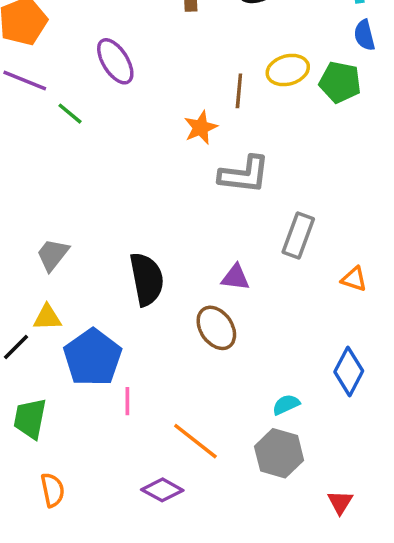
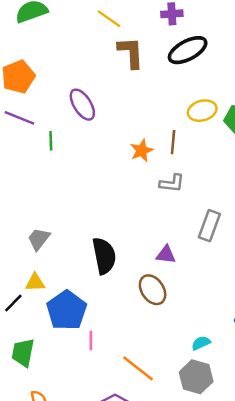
brown line: (239, 91) -> (173, 142), moved
green line: (70, 114) -> (51, 141), turned 48
gray L-shape: (244, 175) -> (172, 183), size x0.7

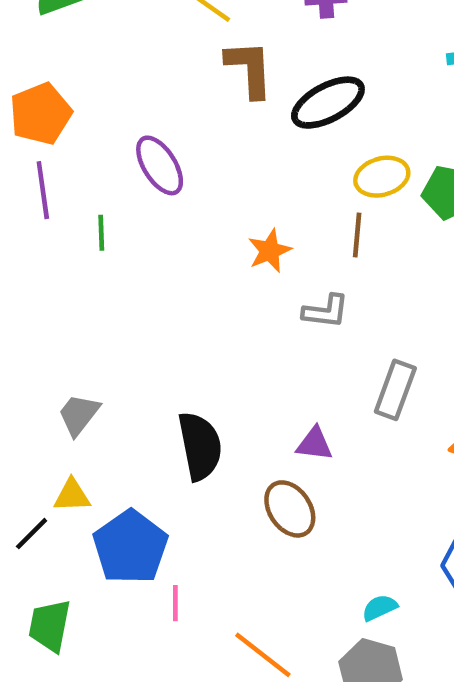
black ellipse: (188, 50) -> (328, 103), moved
purple line: (19, 118) -> (43, 190), turned 60
brown line: (173, 142) -> (357, 235), moved

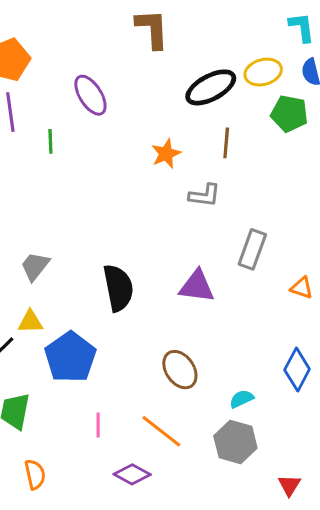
black ellipse: (328, 103) -> (211, 87), moved
yellow ellipse: (382, 177) -> (263, 72), moved
purple triangle: (314, 444) -> (197, 286), size x1.4
brown ellipse: (290, 509) -> (180, 370), moved
pink line: (175, 603) -> (98, 425), moved

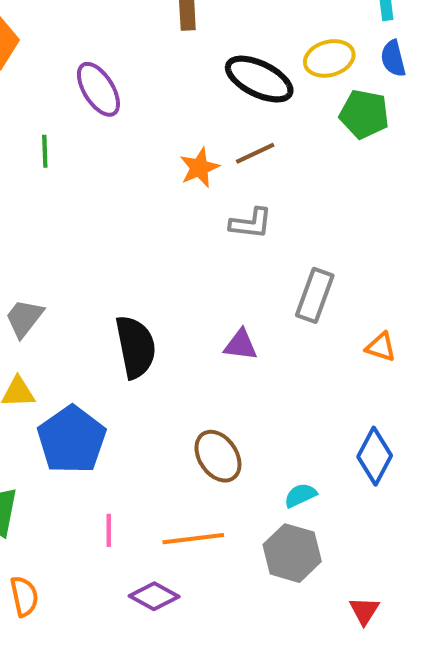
black ellipse: (211, 87) -> (259, 79), turned 54
brown line: (226, 143) -> (255, 153), moved, turned 60
purple triangle: (197, 286) -> (241, 345), size x0.7
orange line: (161, 431) -> (193, 539), turned -45

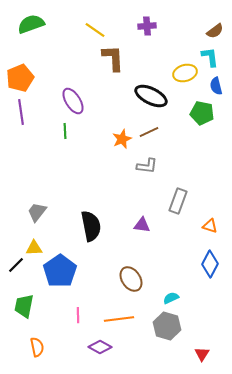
yellow ellipse: (329, 58) -> (185, 73), moved
green line: (45, 151) -> (65, 131), moved
blue diamond: (375, 456) -> (210, 264), moved

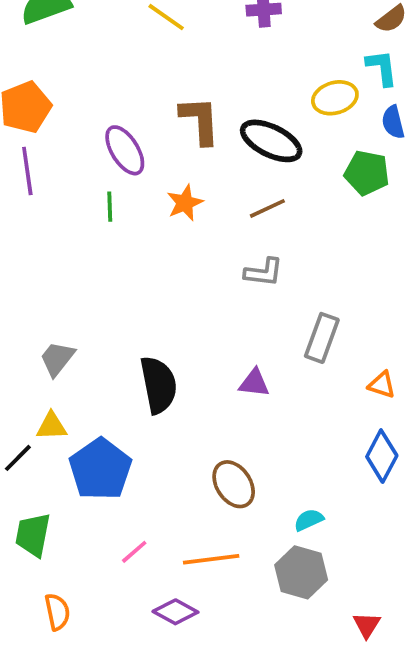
brown L-shape: (113, 58) -> (200, 120), moved
orange star: (122, 139) -> (185, 203), moved
pink line: (78, 315) -> (134, 552), turned 49

